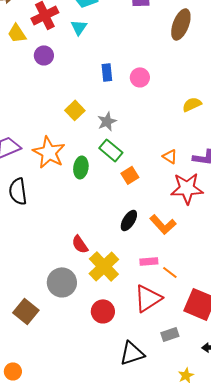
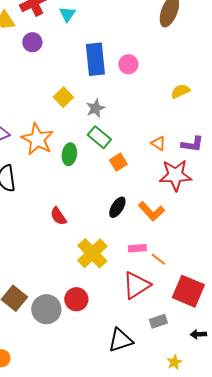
blue rectangle: (107, 72) -> (95, 59), size x1.8
red semicircle: (80, 244) -> (58, 216), moved
gray circle: (62, 282) -> (46, 309), moved
red circle: (103, 311) -> (76, 299), moved

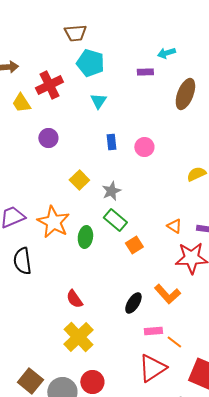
cyan triangle: (67, 14) -> (98, 101), moved
purple circle: (32, 42) -> (48, 138), moved
blue rectangle: (95, 59) -> (111, 142), size x0.5
black ellipse: (117, 207) -> (133, 303), moved
yellow cross: (92, 253) -> (78, 337), moved

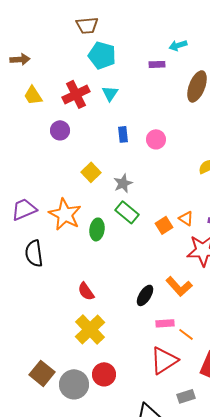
red cross: (49, 85) -> (76, 94), moved
orange square: (134, 245) -> (164, 225), moved

